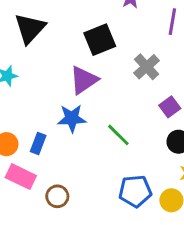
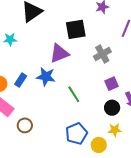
blue rectangle: (38, 144) -> (21, 80), moved
blue pentagon: (135, 191) -> (76, 134), turned -30

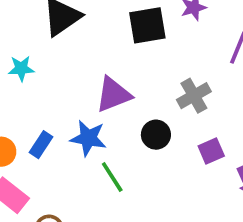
black square: (76, 29) -> (147, 25), moved
green line: (74, 94) -> (112, 177), moved
black circle: (112, 108) -> (156, 135), moved

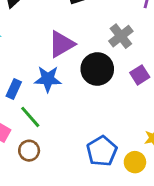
black circle: (156, 135) -> (97, 69), size x1.5
green line: (112, 177) -> (30, 117), moved

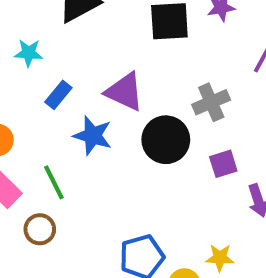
purple triangle: (61, 44) -> (125, 92), turned 40
blue rectangle: (14, 89) -> (58, 95), moved

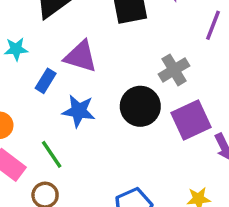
purple triangle: (125, 92) -> (81, 56), moved
purple square: (223, 164) -> (191, 120), size x1.6

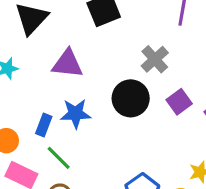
blue rectangle: (46, 81) -> (44, 125), moved
purple square: (191, 120) -> (179, 102), size x0.7

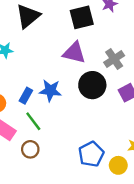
purple triangle: (68, 64) -> (74, 53), moved

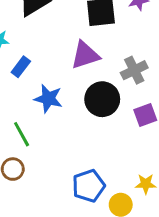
purple triangle: (74, 53) -> (85, 55), turned -40
blue rectangle: (26, 96) -> (21, 67), moved

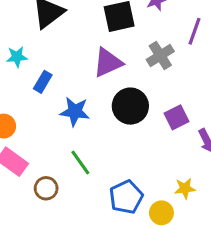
gray cross: (134, 70) -> (160, 56), moved
green line: (22, 134) -> (80, 162), moved

